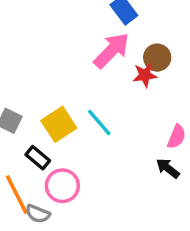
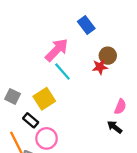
pink arrow: (112, 51) -> (57, 50), moved
cyan line: (99, 123) -> (62, 71), moved

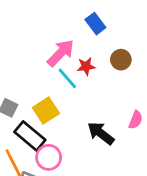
red star: (100, 67) -> (86, 66), moved
black rectangle: (31, 120) -> (30, 136), size x1.6
black arrow: (115, 127) -> (101, 133), moved, size x1.5

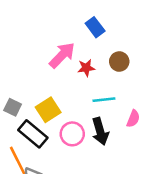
cyan line: (67, 78) -> (104, 100), moved, turned -55
black arrow: (101, 133) -> (100, 131), turned -144
pink circle: (49, 157) -> (72, 134), moved

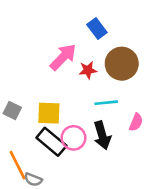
brown circle: (119, 62) -> (122, 64), size x1.6
yellow square: (48, 110) -> (49, 113), turned 35
black rectangle: (33, 134) -> (51, 142), moved

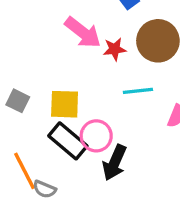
pink arrow: (63, 57) -> (83, 32), turned 84
black arrow: (102, 135) -> (115, 163), moved, turned 40

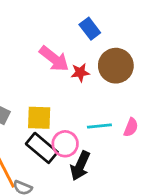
cyan line: (138, 91) -> (99, 126), moved

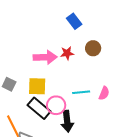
pink arrow: (54, 59) -> (45, 57), moved, turned -40
brown circle: (116, 66) -> (93, 48), size x0.6
black arrow: (80, 166) -> (67, 121), turned -30

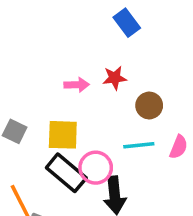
brown circle: (93, 48) -> (149, 105), moved
pink arrow: (45, 57) -> (77, 85), size x0.6

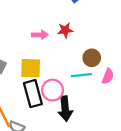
brown circle: (149, 105) -> (92, 58), moved
black rectangle: (66, 173) -> (33, 94), turned 35

